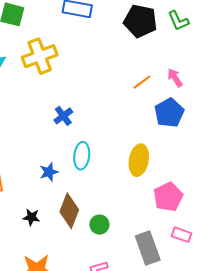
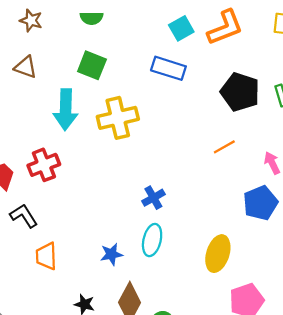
orange line: (142, 82) -> (224, 147), moved
blue cross: (63, 116) -> (153, 198), moved

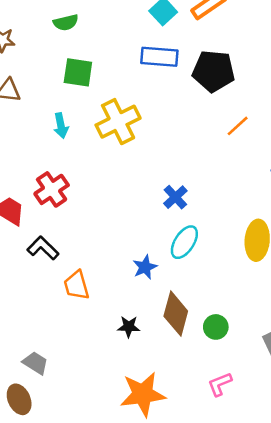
black pentagon: (240, 92) -> (214, 71), moved
cyan arrow: (66, 110) -> (61, 126), size x0.6
cyan ellipse: (152, 240) -> (184, 242), turned 32

